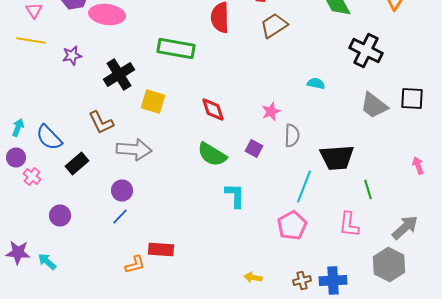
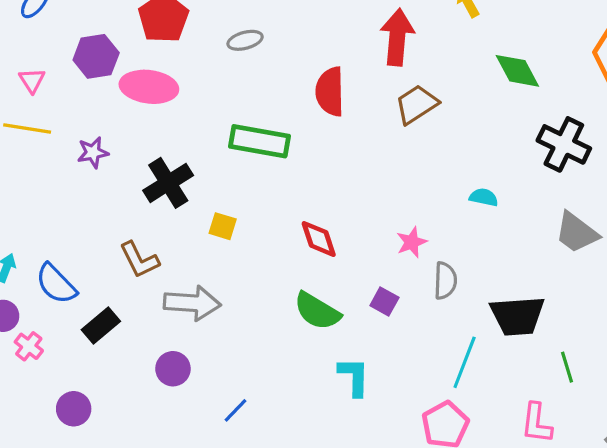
yellow square: (153, 102) -> (223, 226), size x0.7
blue line: (120, 216) -> (235, 410), moved

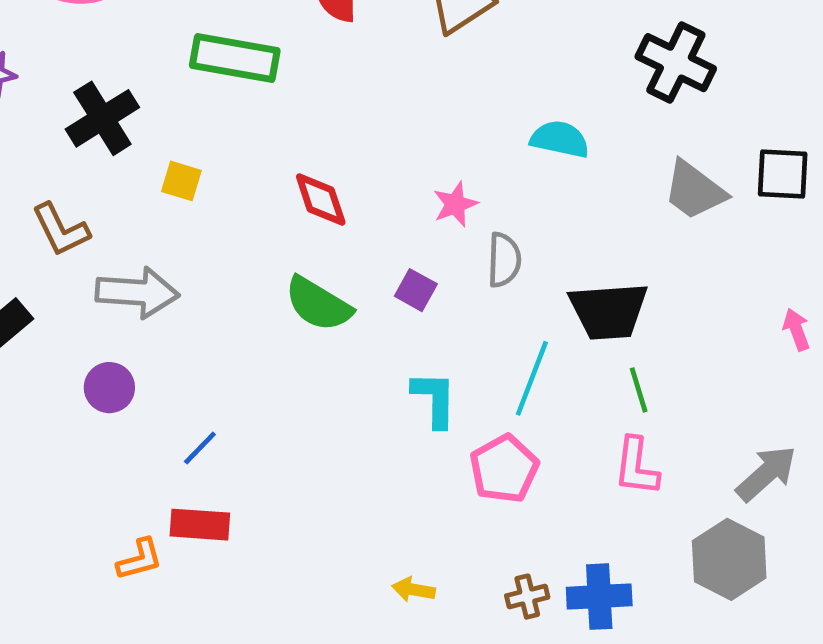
cyan semicircle: (484, 197) -> (560, 139), size x1.4
green line: (567, 367) -> (639, 390), moved
cyan L-shape: (354, 377) -> (434, 399), moved

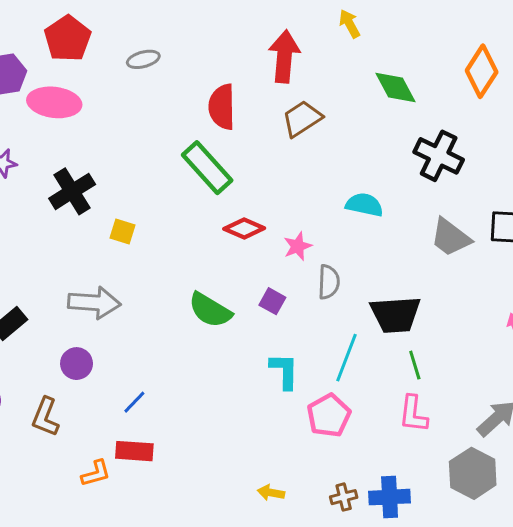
green rectangle: (235, 58) -> (207, 168), moved, turned 38
red diamond: (321, 200) -> (244, 229), moved, turned -48
brown L-shape: (61, 230) -> (45, 417), moved, turned 48

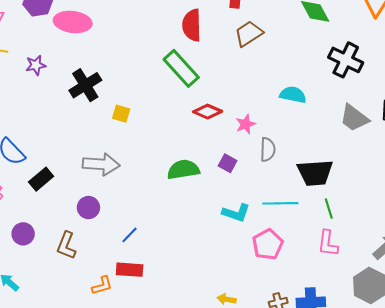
green semicircle: (210, 310) -> (183, 170), turned 140
cyan line: (347, 358) -> (280, 203), turned 68
cyan L-shape: (284, 371) -> (236, 213), turned 108

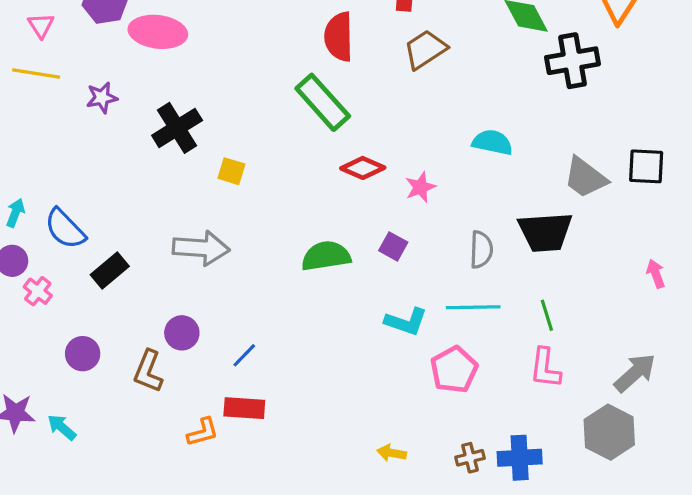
black cross: (346, 60) -> (572, 61), moved, turned -36
gray semicircle: (268, 150) -> (481, 250), moved
black trapezoid: (315, 173) -> (545, 232), moved
purple circle: (88, 208) -> (182, 333), moved

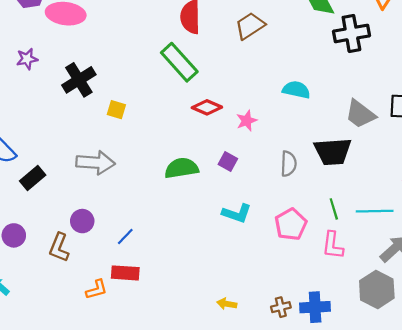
cyan line: (473, 307) -> (375, 211), moved
pink pentagon: (454, 370) -> (291, 224), moved

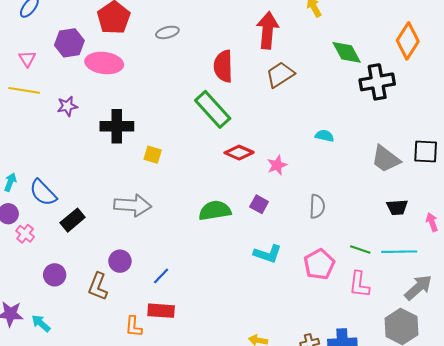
black cross: (79, 80) -> (117, 126), turned 32
cyan semicircle: (296, 90) -> (324, 136), size x0.7
black trapezoid: (333, 152) -> (397, 207), moved, size x0.6
green line: (334, 209) -> (360, 250), turned -54
orange L-shape: (97, 289) -> (134, 327), turned 110

